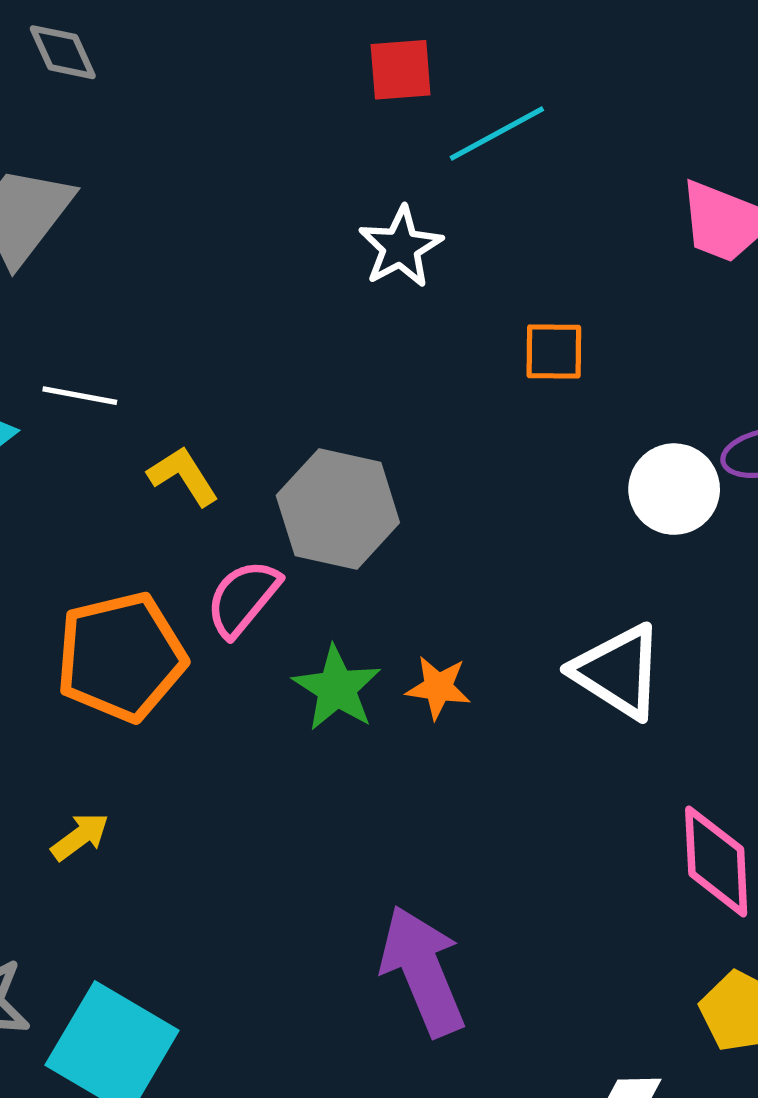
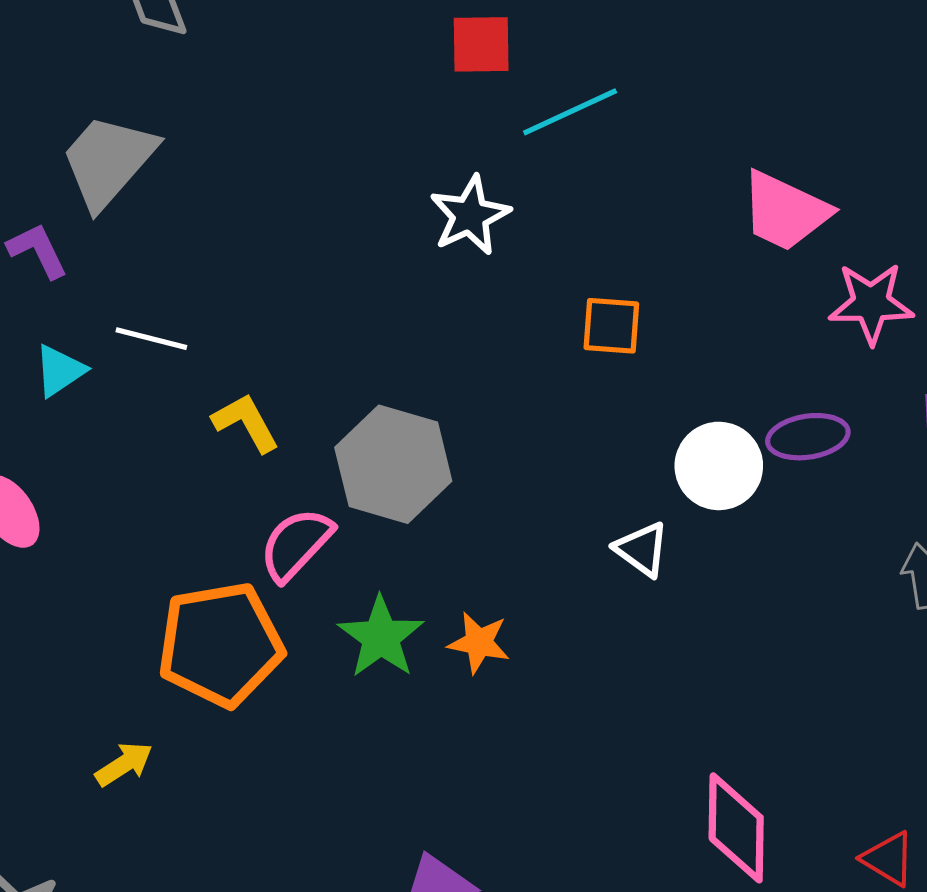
orange pentagon: (121, 657) -> (220, 644), moved
white triangle: (618, 672) -> (642, 549), moved, size x0.6

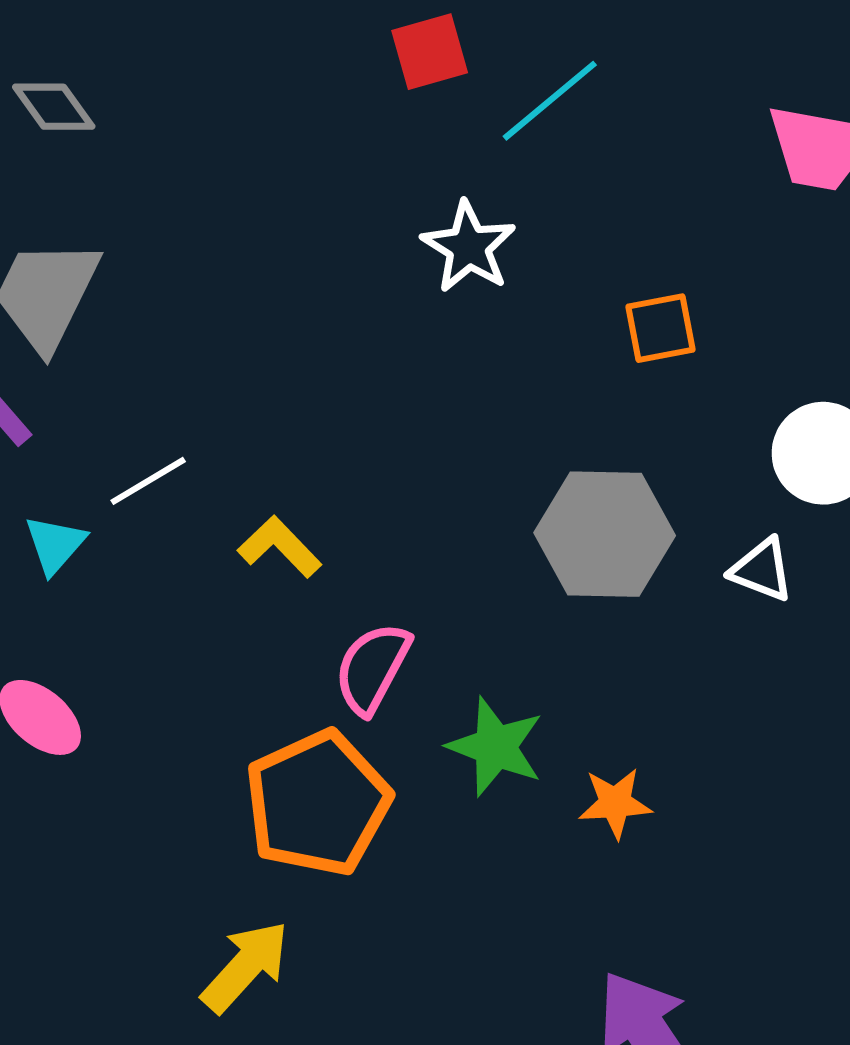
white line: (151, 339) -> (148, 481), turned -30
gray hexagon: (393, 464) -> (605, 534), moved
orange star: (479, 643) -> (615, 803), moved
yellow arrow: (124, 764) -> (245, 967), size x1.5

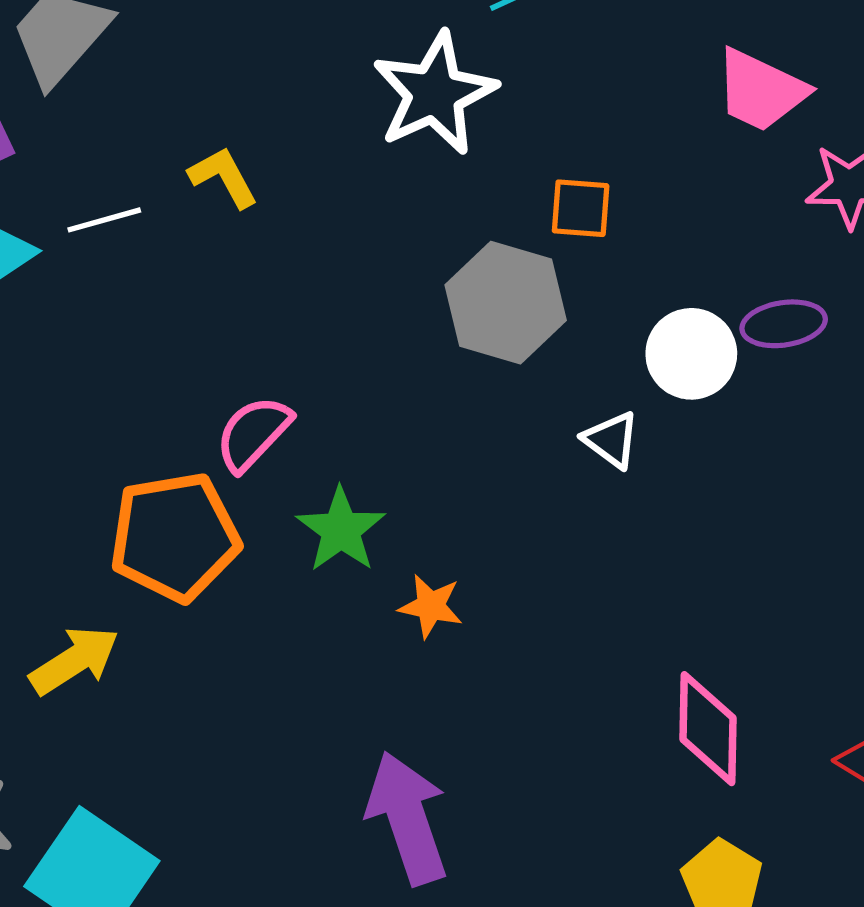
white star: (469, 247) -> (435, 93), size x1.5
gray hexagon: (605, 534) -> (506, 303), moved
yellow L-shape: (280, 547) -> (223, 177), moved

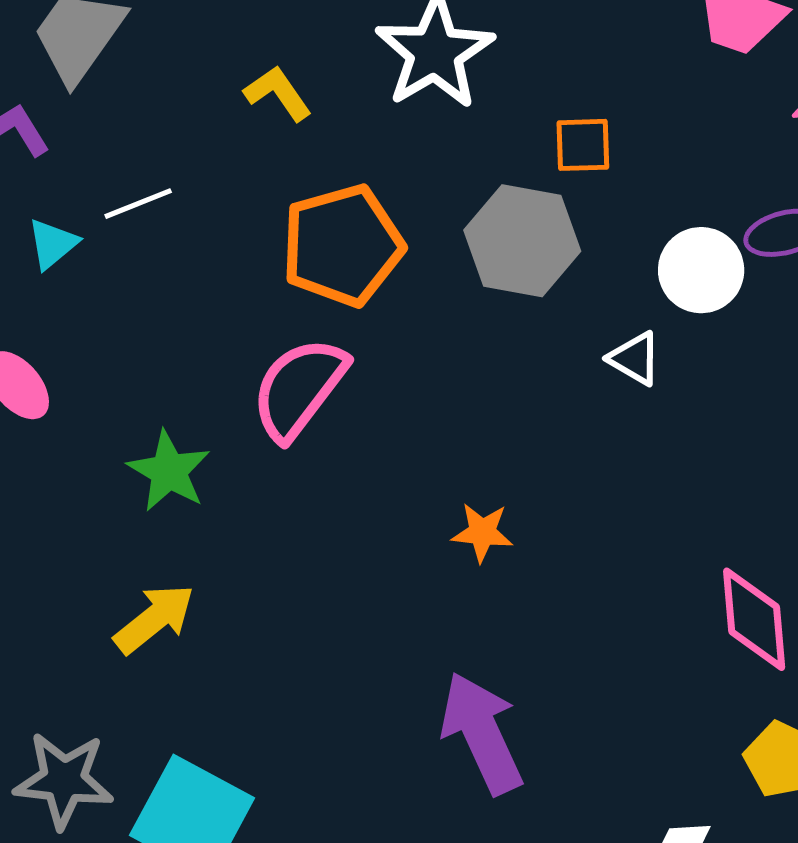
yellow L-shape: (223, 177) -> (278, 93), moved
pink semicircle: (253, 433) -> (299, 388), size x1.4
green star: (341, 530) -> (169, 471), moved
orange pentagon: (175, 537) -> (342, 245), moved

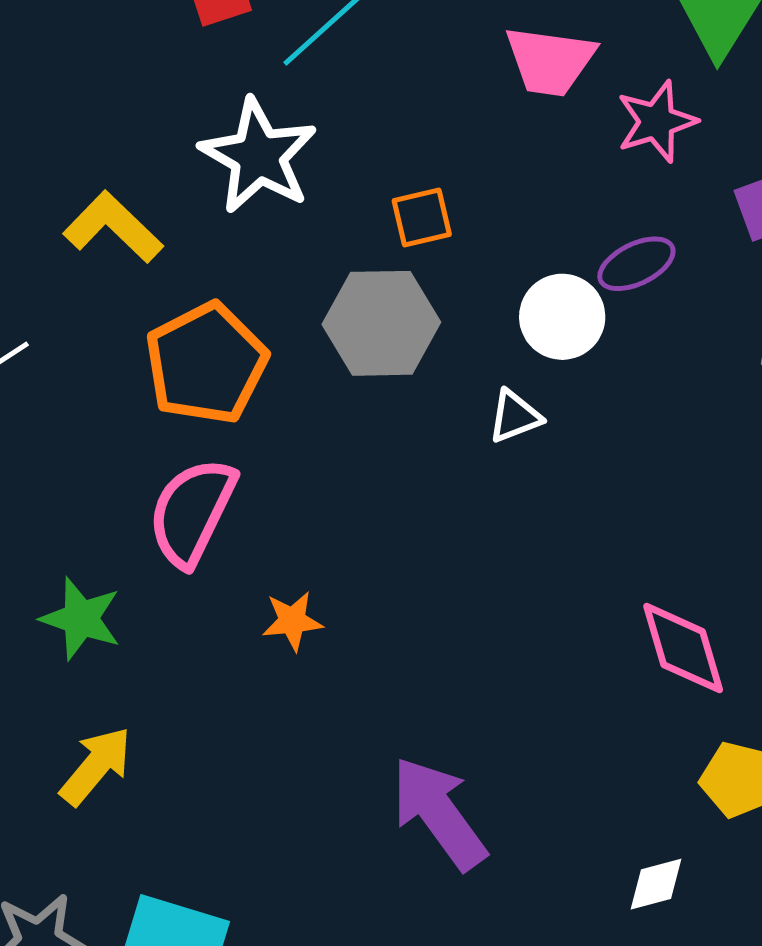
yellow L-shape: (278, 93) -> (113, 227), size x1.4
white triangle: (635, 359) -> (515, 416), turned -40
orange star: (482, 532) -> (292, 621), moved

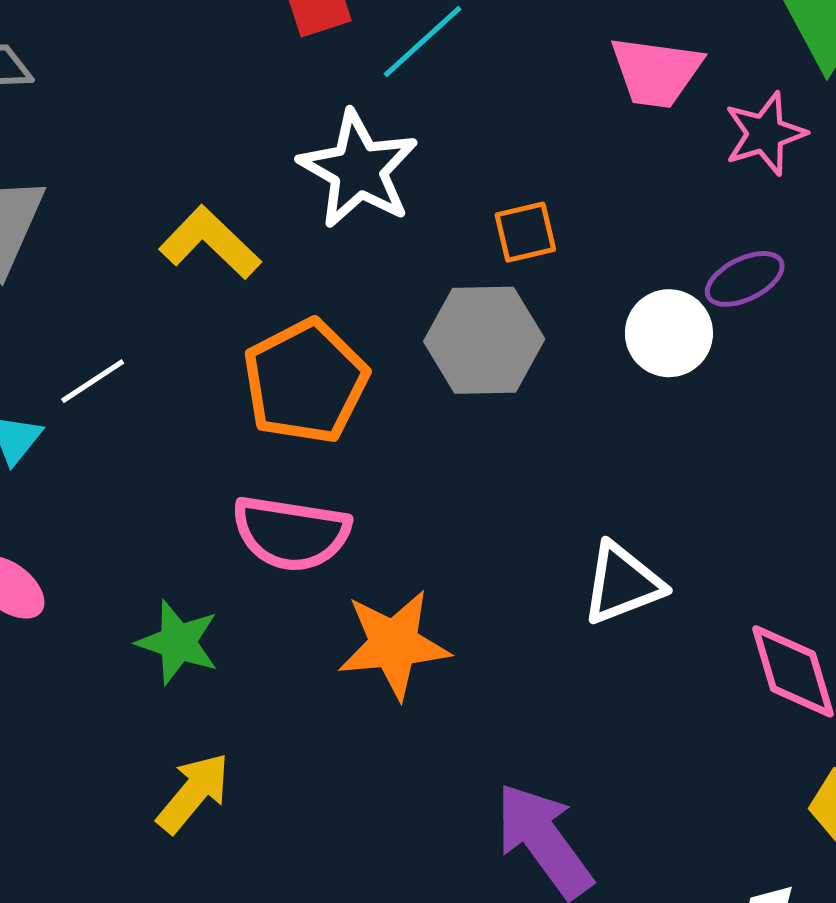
white triangle: (515, 416) -> (622, 583), moved, size x1.5
pink semicircle: (192, 512) -> (291, 533), turned -107
orange star: (292, 621) -> (394, 644), size x1.8

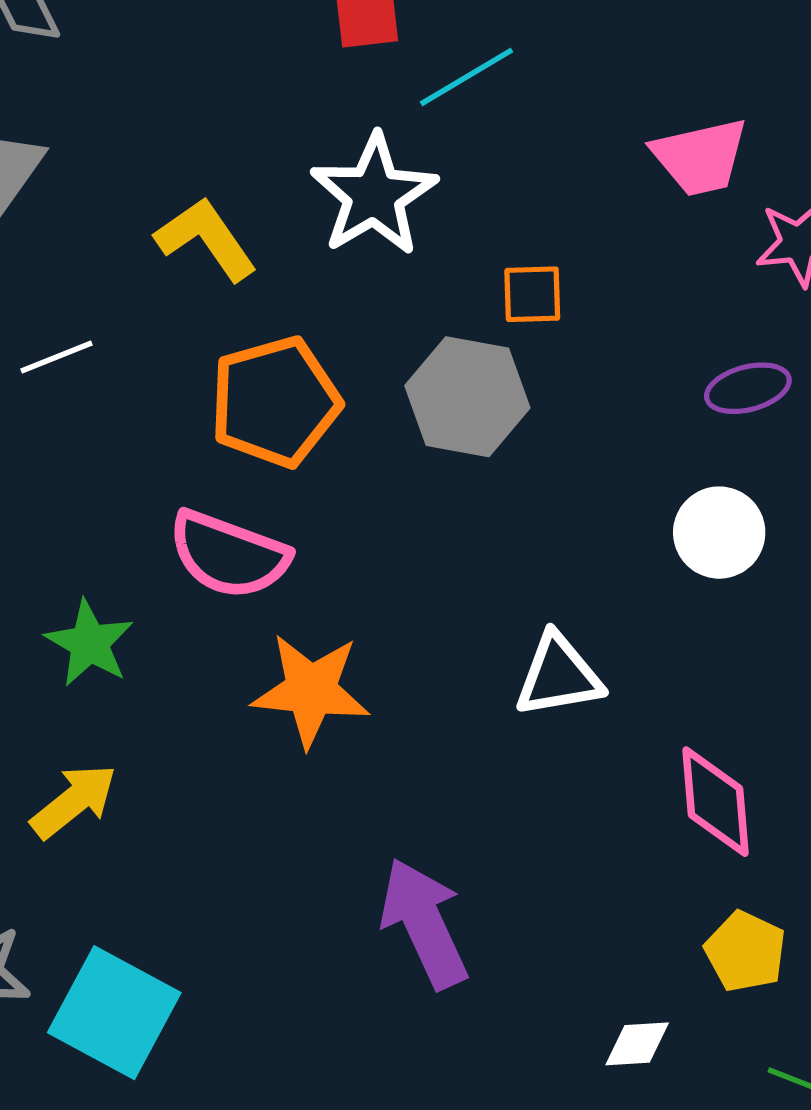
pink trapezoid: (656, 72) -> (700, 157), turned -32
white circle: (669, 333) -> (719, 533), moved

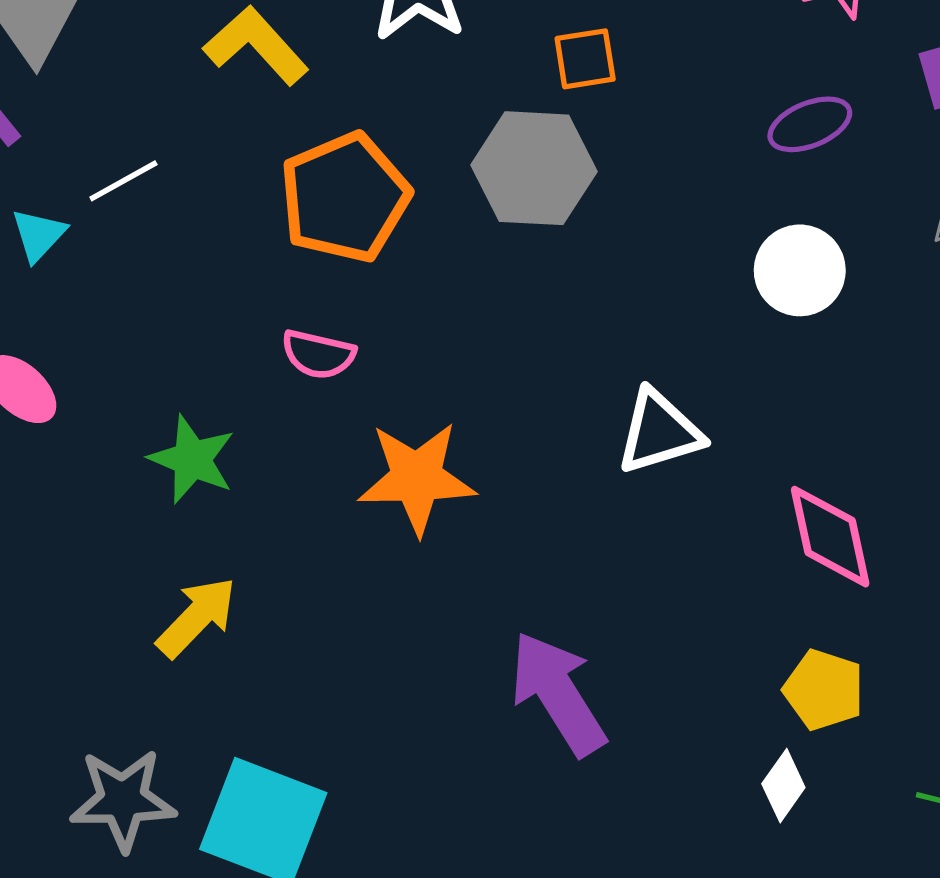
pink semicircle: (229, 555) -> (318, 354), size x0.6
yellow pentagon: (745, 951) -> (824, 690), moved
white diamond: (637, 1044) -> (783, 786), turned -44

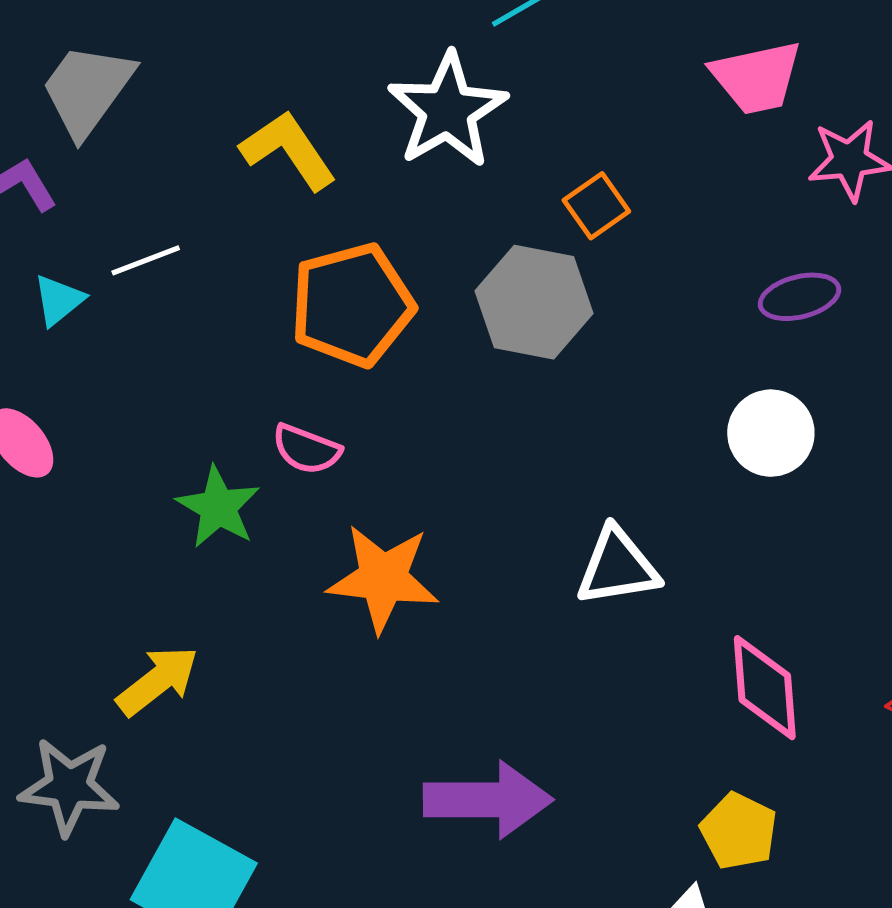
orange square: (585, 59) -> (596, 206), turned -34
green star: (192, 459) -> (218, 507), moved
purple arrow: (558, 693) -> (488, 800), turned 114
gray star: (123, 800) -> (69, 786), moved

